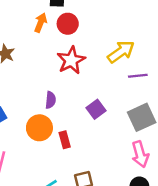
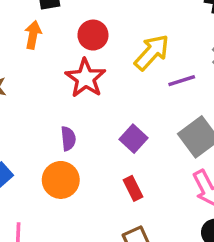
red circle: (68, 24) -> (93, 35), moved
red rectangle: (65, 140) -> (133, 188), moved

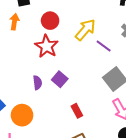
purple line: (182, 81) -> (104, 46), turned 56
purple square: (133, 139) -> (60, 79), moved
orange circle: (61, 180) -> (22, 115), moved

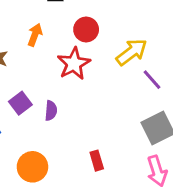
orange arrow: (14, 22) -> (35, 35), moved
purple square: (60, 79) -> (20, 103), moved
orange circle: (22, 115) -> (32, 167), moved

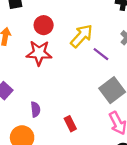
red star: (74, 64) -> (39, 53), turned -30
purple semicircle: (51, 111) -> (35, 109), moved

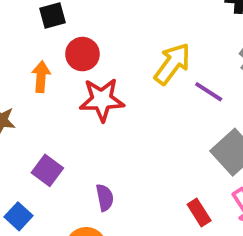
red circle: (44, 25) -> (82, 54), moved
red rectangle: (70, 124) -> (199, 212), moved

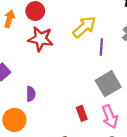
purple line: (209, 92) -> (101, 47), turned 49

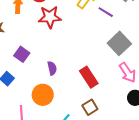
purple line: (101, 47) -> (106, 12), turned -49
red rectangle: (82, 113) -> (89, 77), moved, size x1.5

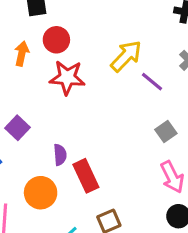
gray square: (119, 43) -> (166, 132), size x0.6
red rectangle: (89, 77) -> (86, 176), moved

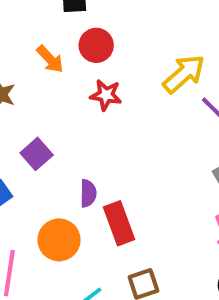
orange arrow: (22, 54) -> (50, 59), turned 120
red star: (67, 78) -> (106, 95), size x0.7

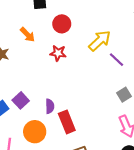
red circle: (96, 45) -> (62, 24), moved
purple square: (37, 154) -> (21, 100), moved

